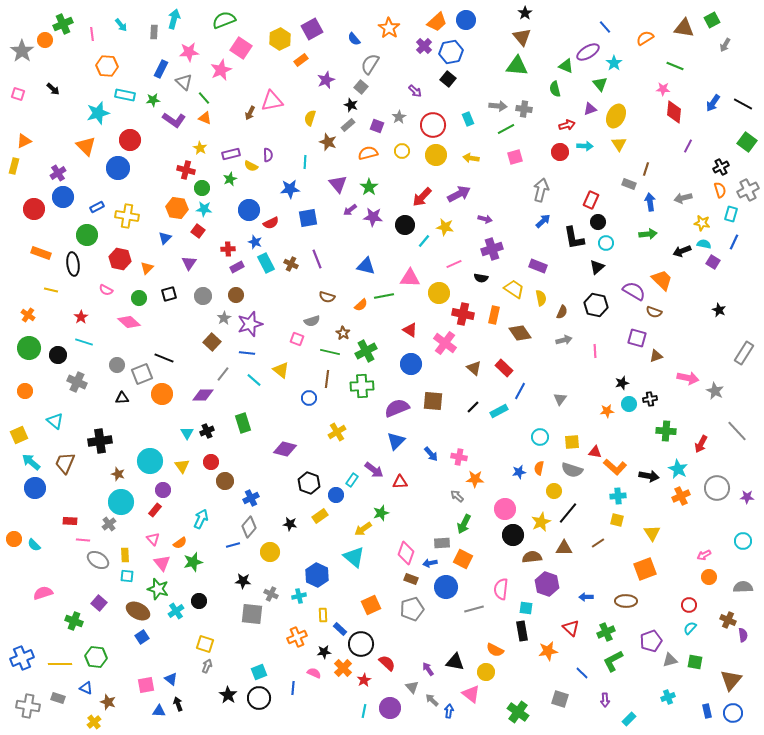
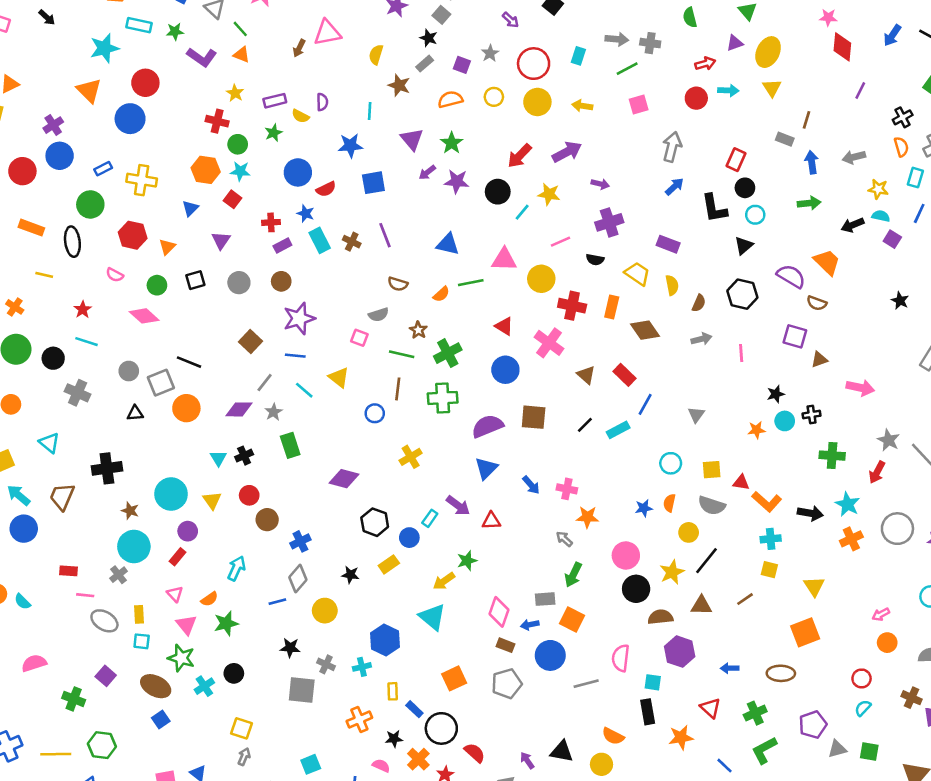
cyan rectangle: (468, 119) -> (578, 56), turned 40
gray star: (224, 318) -> (274, 412), moved
gray star: (715, 391) -> (888, 440), moved

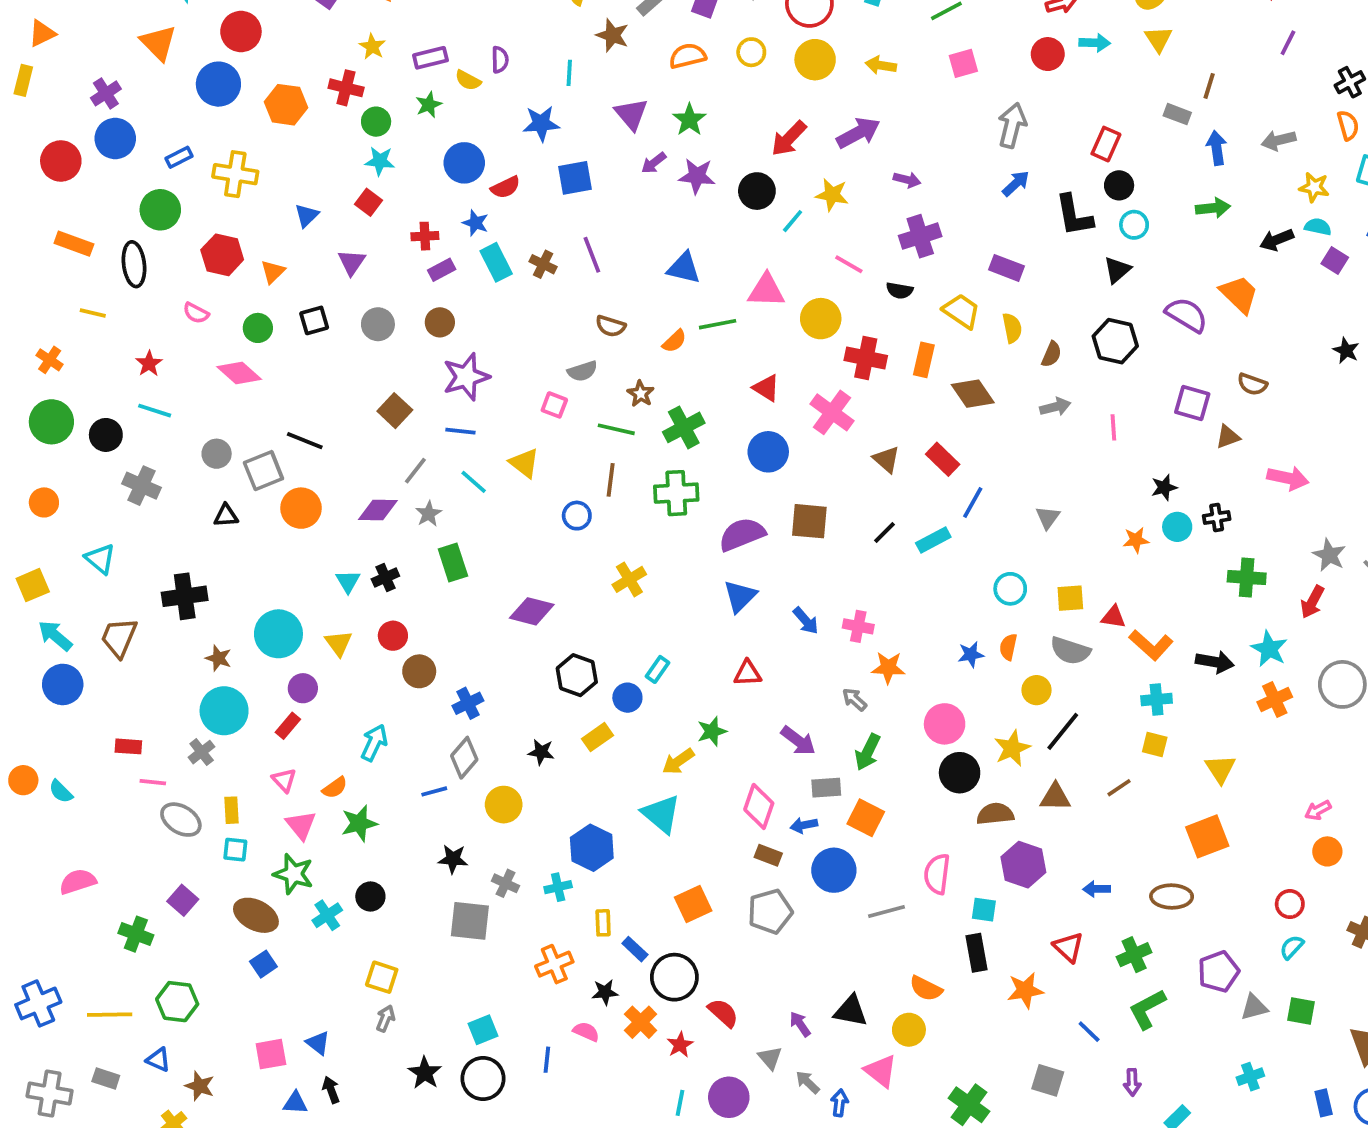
orange hexagon: (206, 170) -> (286, 105), moved
pink line: (560, 242) -> (849, 264), turned 54
brown semicircle: (817, 303) -> (1252, 384), moved
purple arrow: (458, 506) -> (798, 741), moved

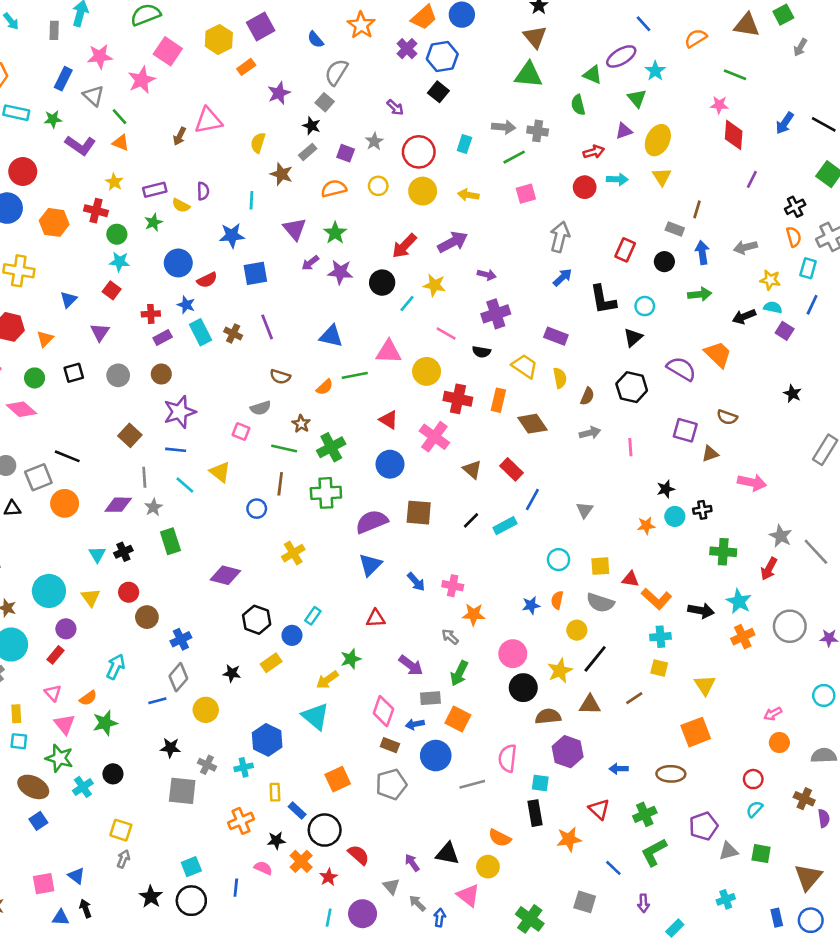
black circle: (1119, 185) -> (664, 262), moved
gray line: (415, 471) -> (144, 477), turned -42

